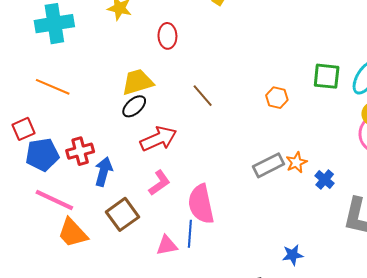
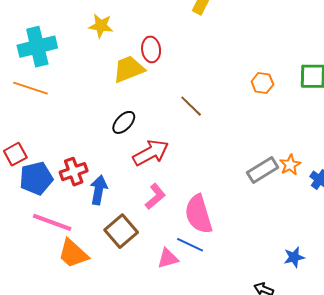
yellow trapezoid: (138, 82) -> (129, 69), moved
orange line: (53, 87) -> (31, 88), moved
orange hexagon: (277, 98) -> (262, 83), moved
blue line: (190, 234) -> (190, 245), turned -64

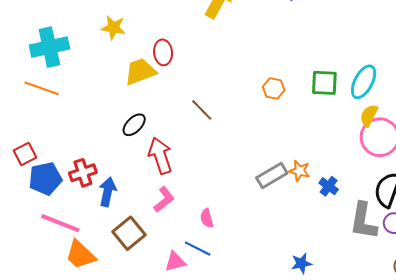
red arrow: (151, 153) -> (160, 156), turned -81
orange star: (290, 165) -> (299, 171), turned -30
pink semicircle: (199, 214) -> (207, 218), size x0.5

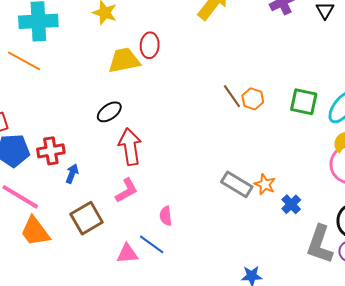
brown line: (202, 110) -> (232, 96), moved
gray rectangle: (272, 175) -> (237, 184), turned 52
blue arrow: (108, 192) -> (72, 174), size x0.7

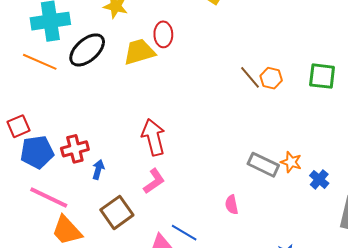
black ellipse: (109, 112) -> (87, 50), moved, size x1.5
pink semicircle: (166, 216) -> (232, 205), moved

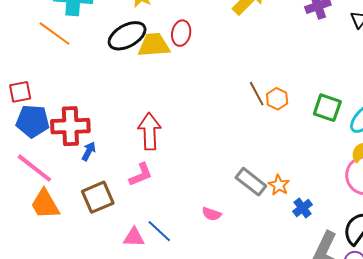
black ellipse: (87, 50) -> (127, 36), moved
red cross: (75, 149) -> (70, 126), size x1.4
pink semicircle: (232, 205) -> (211, 214), turned -72

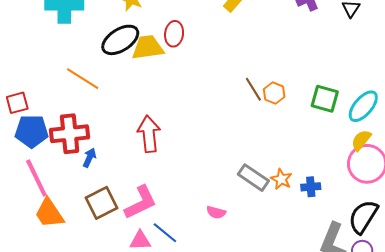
orange line: (55, 34) -> (83, 79), moved
pink line: (34, 168) -> (36, 178), turned 30
pink L-shape: (141, 175) -> (141, 202), moved, size x1.4
blue cross: (303, 208) -> (311, 187), moved, turned 36

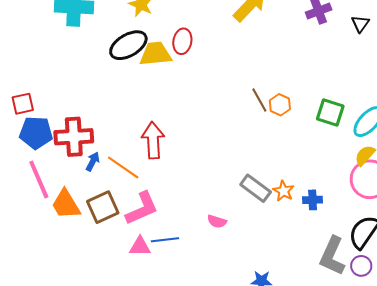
orange line: (83, 79) -> (123, 168), moved
orange trapezoid: (49, 213) -> (66, 204), moved
blue line: (165, 233) -> (165, 240), turned -48

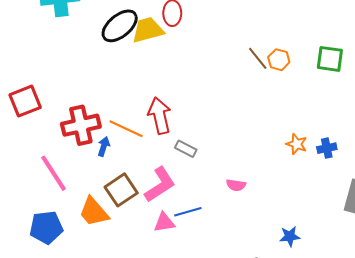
red square: (23, 104) -> (25, 101), size x1.4
blue pentagon: (36, 133) -> (46, 227), moved
orange line: (123, 168) -> (126, 129), moved
gray rectangle: (256, 188) -> (186, 149), moved, size x0.7
orange trapezoid: (66, 204) -> (94, 212), moved

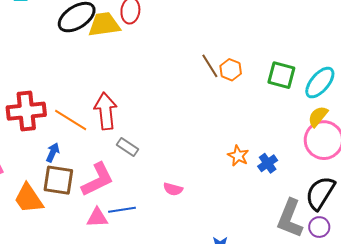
blue arrow: (104, 146) -> (53, 153), moved
blue cross: (327, 148) -> (268, 163), turned -30
brown square: (121, 190) -> (58, 180), turned 36

